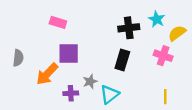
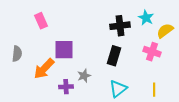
pink rectangle: (58, 22) -> (41, 21), moved, turned 49
cyan triangle: (109, 94) -> (118, 89), moved

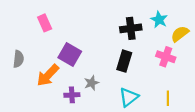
purple square: (64, 50) -> (70, 55), turned 30

